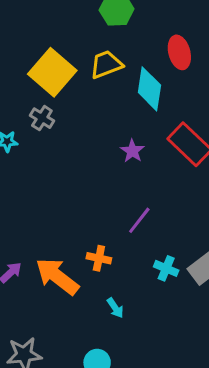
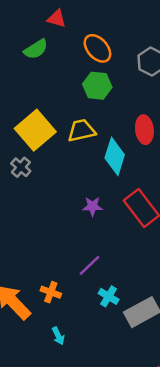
purple star: (132, 151) -> (93, 206), turned 30
cyan cross: (166, 268) -> (109, 296), moved

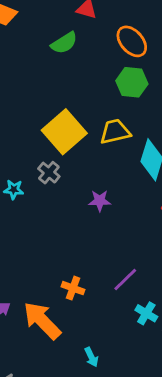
purple star: (93, 206) -> (100, 201), moved
orange cross: (51, 292) -> (73, 288), moved

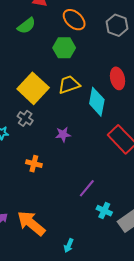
green hexagon: (132, 82) -> (64, 48), moved
orange cross: (73, 288) -> (34, 164), moved
cyan arrow: (91, 357) -> (69, 245), turned 56

